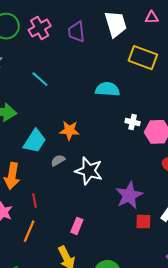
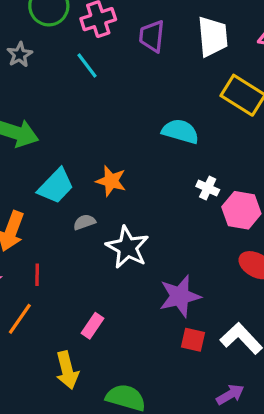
cyan line: (40, 79) -> (87, 66), moved

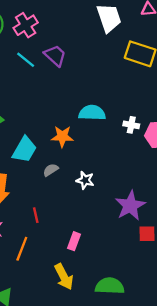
purple trapezoid: (152, 36) -> (55, 56), moved, turned 140
cyan semicircle: (180, 131) -> (92, 113), moved
white star: (127, 247) -> (85, 180), size x0.6
red line: (37, 275) -> (36, 215), moved

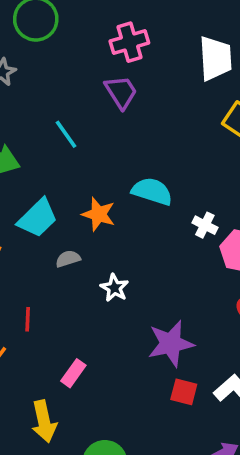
pink cross: (26, 25) -> (129, 42), moved
cyan line: (26, 60) -> (66, 134), moved

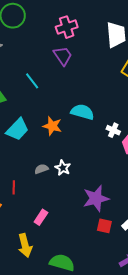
gray semicircle: (68, 259) -> (41, 169), moved

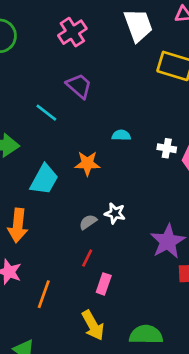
purple trapezoid: (63, 56) -> (79, 86), moved
cyan semicircle: (82, 112) -> (121, 135), size x0.6
red line: (14, 187) -> (87, 258), moved, turned 40

